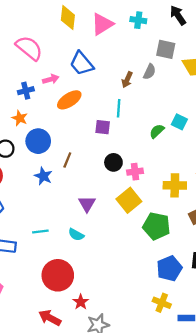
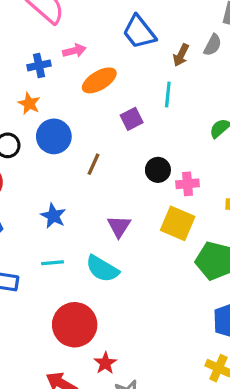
blue trapezoid: (82, 63) -> (139, 32), moved
purple square: (103, 127) -> (132, 119), moved, turned -35
blue star: (43, 176) -> (53, 216), moved
yellow square: (129, 200) -> (178, 223), turned -30
cyan semicircle: (76, 235) -> (102, 269), size x1.5

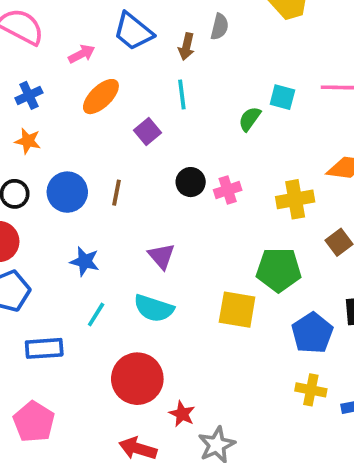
pink arrow: (74, 51) -> (82, 54), moved
blue circle: (54, 136) -> (67, 192), moved
yellow square: (178, 223) -> (237, 310), moved
cyan line: (52, 263) -> (96, 315), turned -40

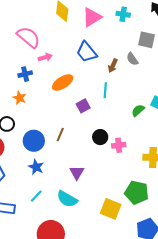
gray semicircle: (220, 27) -> (132, 59), turned 120
pink arrow: (82, 54) -> (45, 57), moved
blue circle: (67, 192) -> (34, 141), moved

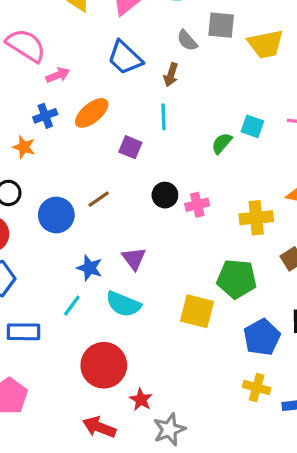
gray semicircle: (132, 59) -> (187, 41), moved
blue cross: (25, 74) -> (45, 116), moved
purple square: (83, 106) -> (130, 147), turned -32
brown line: (60, 134) -> (99, 199), turned 40
blue star: (36, 167) -> (90, 268), moved

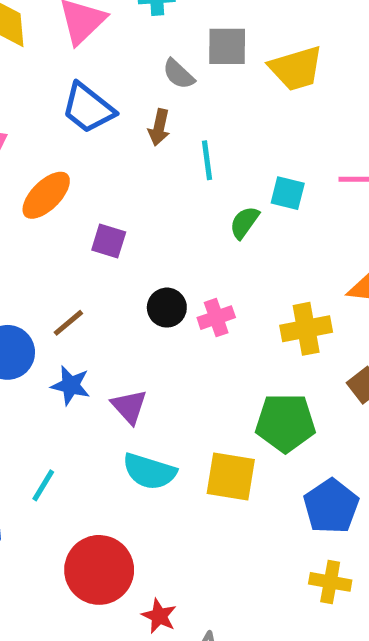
cyan line: (164, 117) -> (207, 160), moved
blue star: (90, 268) -> (71, 385), moved
cyan semicircle: (123, 304) -> (149, 471), moved

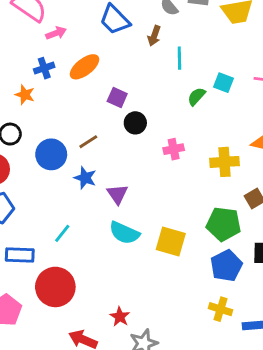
black circle: (167, 308) -> (135, 123), moved
green pentagon: (285, 423) -> (224, 224), moved
red circle: (99, 570) -> (55, 287), moved

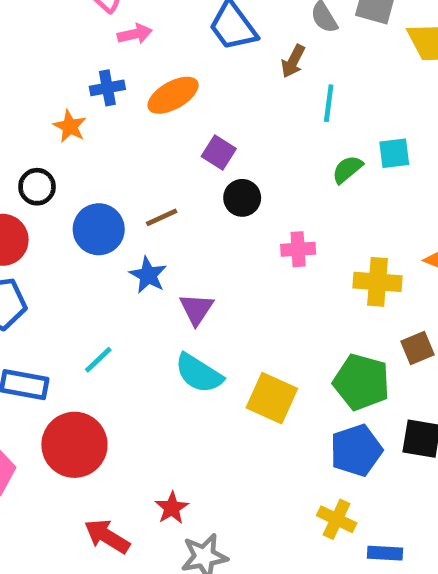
cyan square: (223, 83) -> (394, 153), turned -36

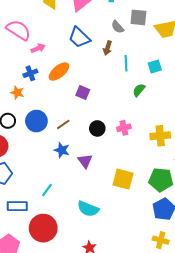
cyan square: (394, 153) -> (155, 67), moved
black circle: (242, 198) -> (97, 128), moved
blue circle: (99, 229) -> (36, 121), moved
cyan semicircle: (199, 373) -> (88, 209), moved
yellow square: (272, 398) -> (123, 179), moved

